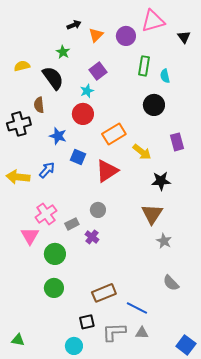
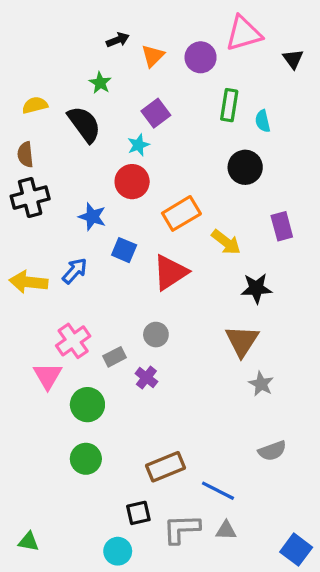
brown semicircle: (39, 105) -> (25, 155), moved
gray semicircle: (171, 283) -> (272, 451), turned -66

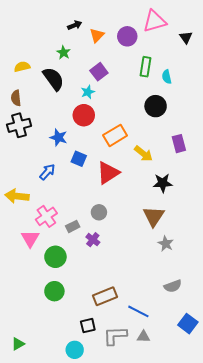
yellow arrow: (29, 282) -> (17, 196), moved
green triangle: (29, 542) -> (18, 344), turned -40
blue square: (296, 550) -> (188, 324), moved

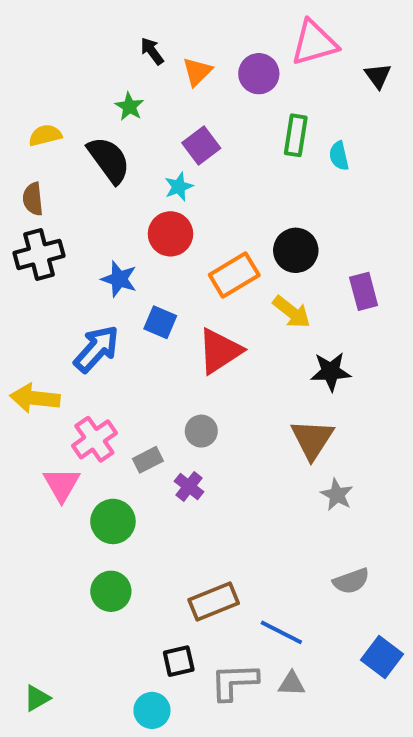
black arrow: (75, 25) -> (152, 51), turned -104
black circle: (156, 106) -> (296, 250), moved
blue arrow: (47, 172) -> (97, 349), size x1.4

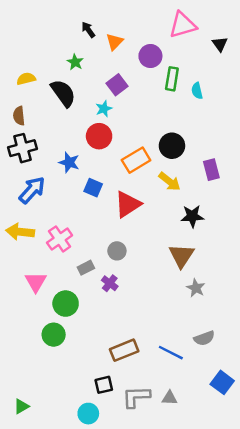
purple circle: (259, 74) -> (150, 56), moved
blue arrow: (97, 349) -> (32, 190), moved
pink cross: (94, 439) -> (60, 239), moved
green circle: (111, 591) -> (54, 335), moved
blue line: (281, 632) -> (171, 353), moved

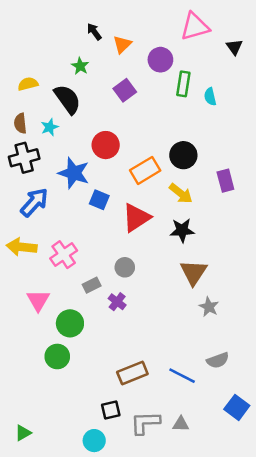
cyan star: (104, 109) -> (50, 127), moved
blue star: (69, 162) -> (74, 173), size x1.4
black star: (192, 216) -> (182, 230), moved

